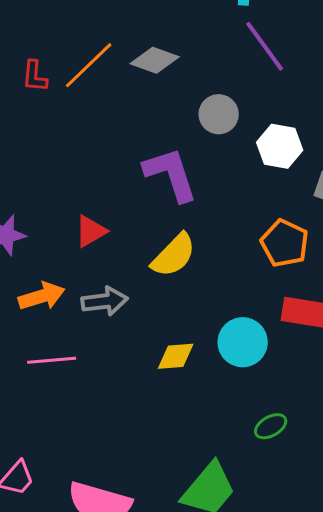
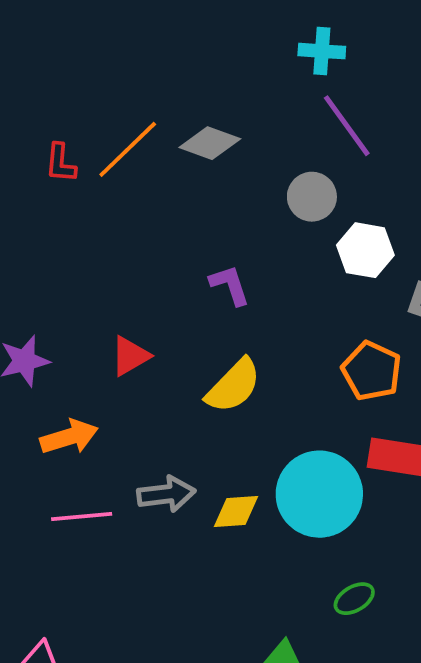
gray circle: (219, 114) -> (312, 197), moved
purple L-shape: (171, 174) -> (230, 285), size x0.6
gray arrow: (105, 301) -> (166, 494), moved
cyan circle: (243, 342) -> (319, 494), size x1.4

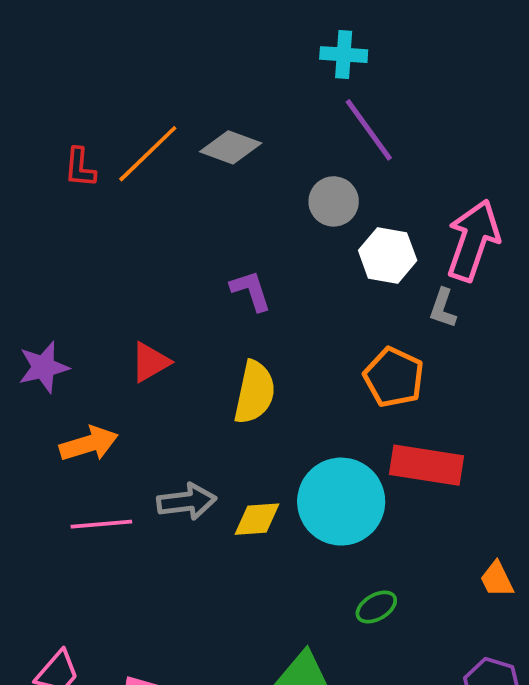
yellow semicircle: (233, 386) -> (255, 392), turned -32

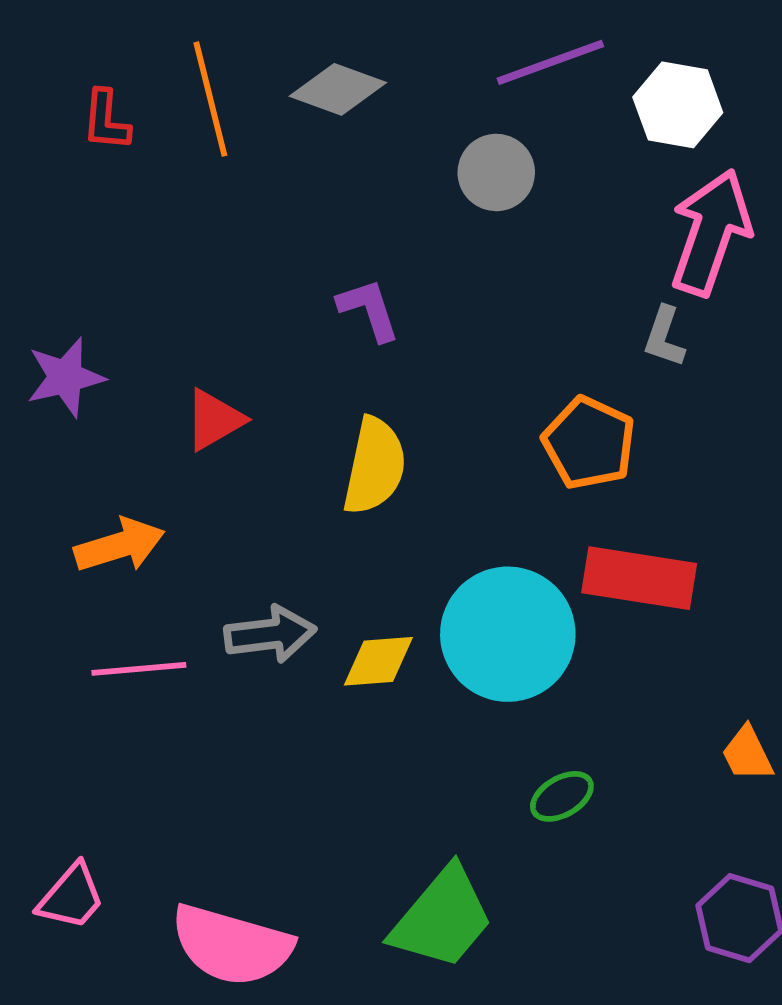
purple line: (369, 130) -> (550, 62), turned -74
orange line: (148, 154) -> (210, 99), turned -60
white hexagon: (388, 255) -> (678, 105), moved
purple star: (44, 367) -> (65, 377), moved

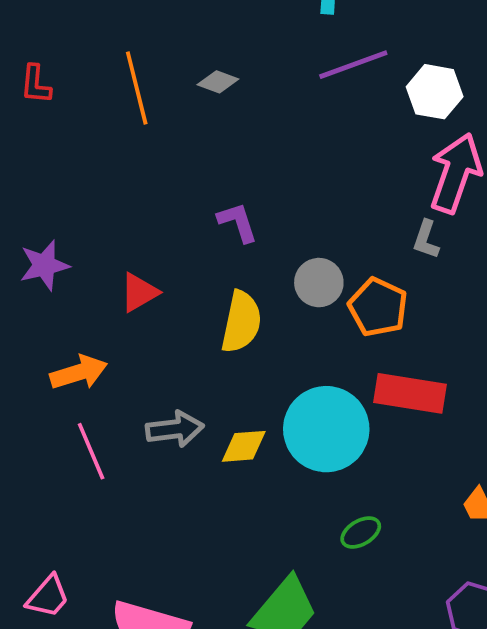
gray diamond: (338, 89) -> (218, 82), size x0.7
red L-shape: (106, 120) -> (36, 84), moved
gray circle: (496, 172) -> (319, 283), moved
pink line: (139, 669) -> (91, 451), turned 72

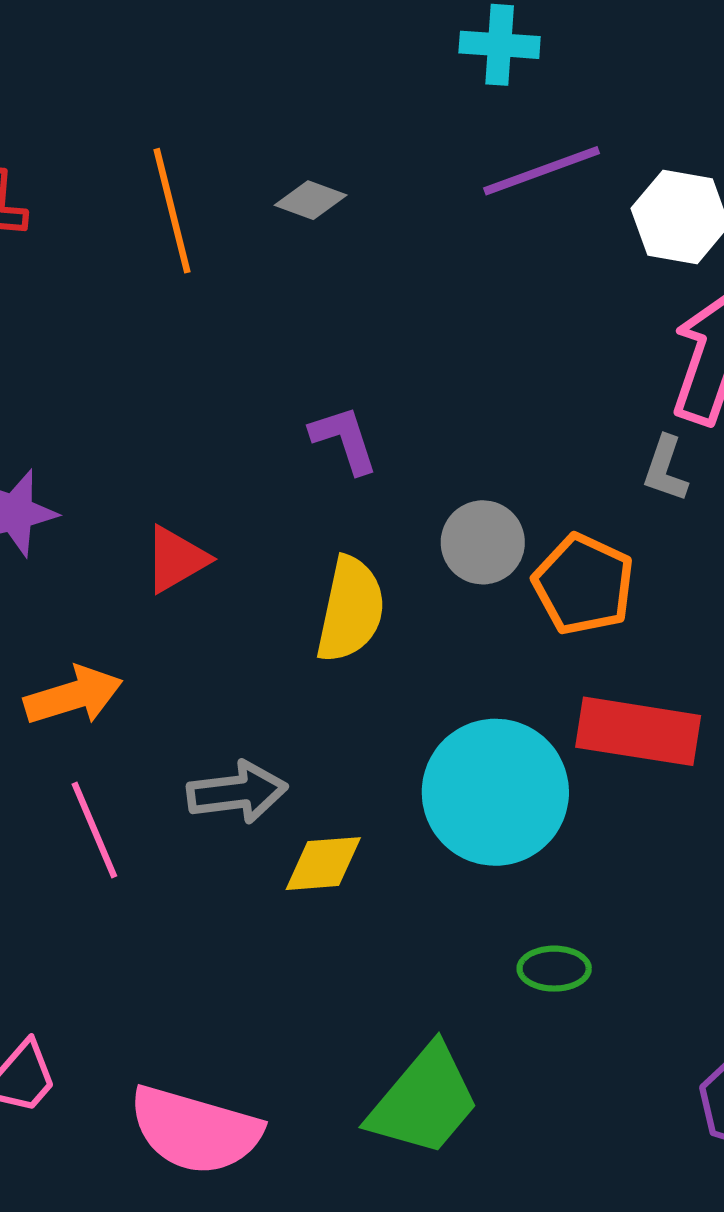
yellow diamond: (244, 446) -> (323, 864), moved
green ellipse: (361, 533) -> (554, 969), turned 30

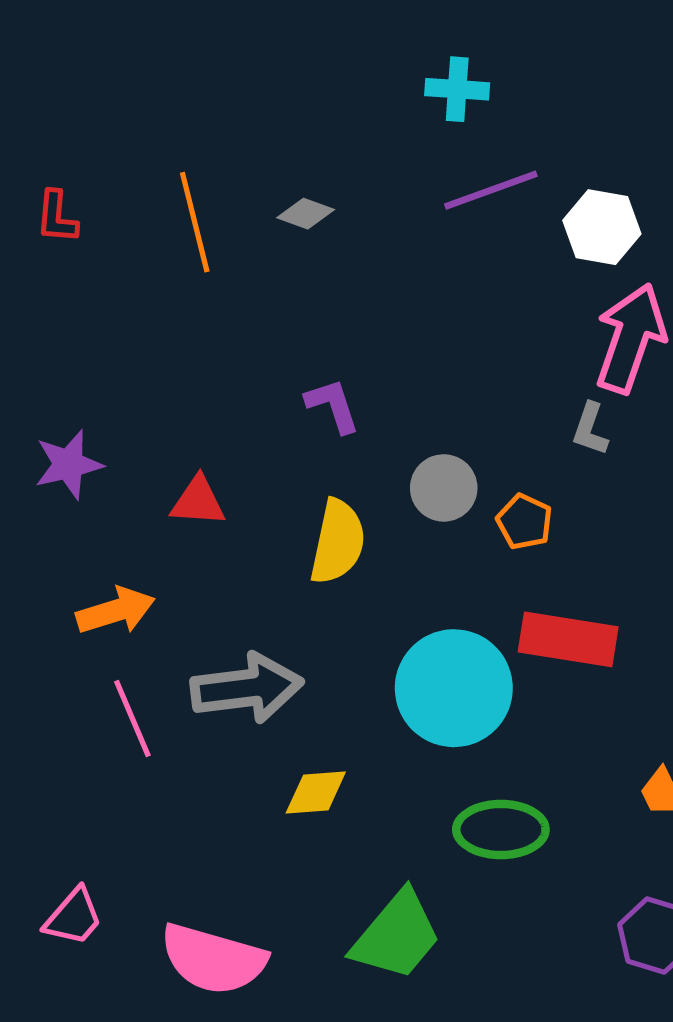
red triangle: (176, 559) -> (198, 501), turned 34
orange pentagon: (584, 584) -> (524, 522), size x0.7
gray arrow: (237, 792) -> (247, 688), size x1.4
yellow diamond: (323, 864) -> (316, 792), moved
green ellipse: (554, 969) -> (501, 830), size x1.6

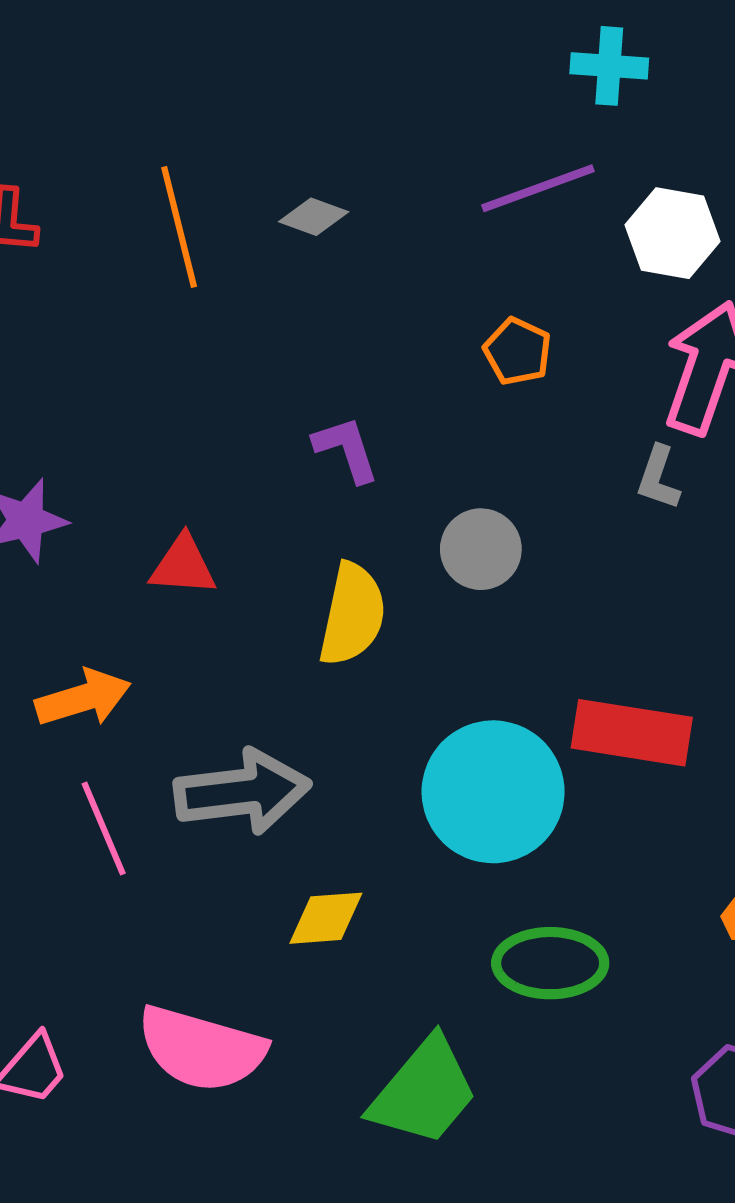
cyan cross: (457, 89) -> (609, 66), moved
orange pentagon: (524, 522) -> (518, 351), moved
pink semicircle: (213, 959) -> (201, 1049), moved

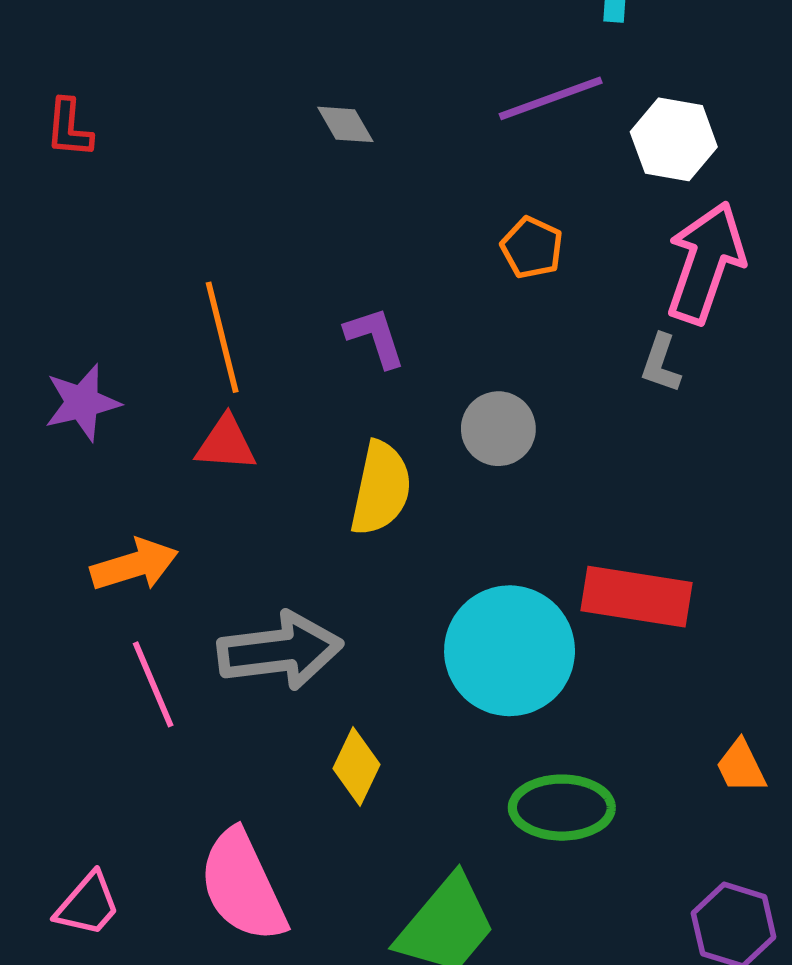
gray diamond: (314, 217) -> (345, 124), turned 40
orange line: (179, 227) -> (222, 337), moved
yellow diamond: (326, 918) -> (357, 767), turned -60
pink semicircle: (201, 1049) -> (243, 886), turned 49

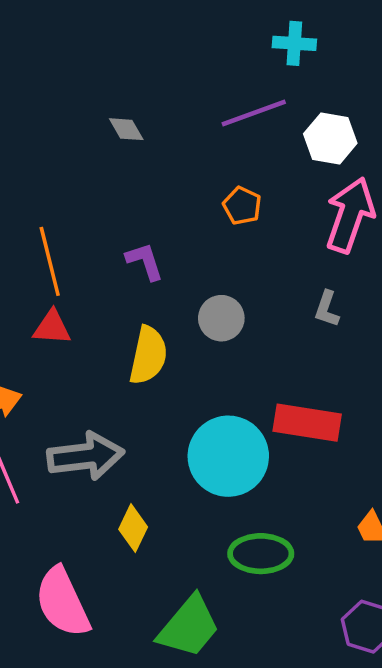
gray L-shape: (661, 363) -> (327, 309), moved

